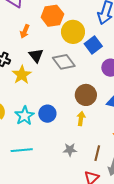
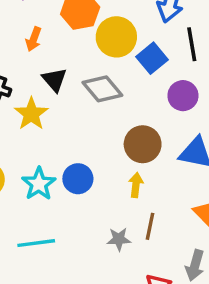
brown line: (97, 153) -> (150, 226), moved

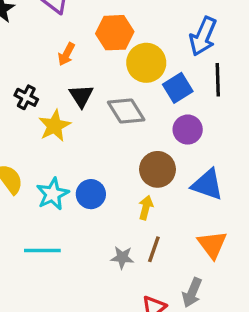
purple circle: (183, 96) -> (188, 130), moved

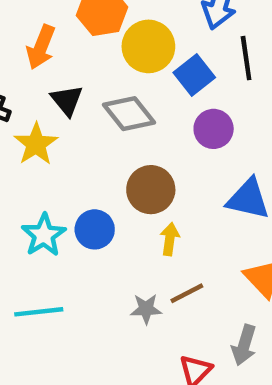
orange arrow: (66, 54) -> (41, 47), size x1.4
brown circle: (158, 169) -> (151, 190), moved
brown line: (154, 249) -> (187, 293), turned 50

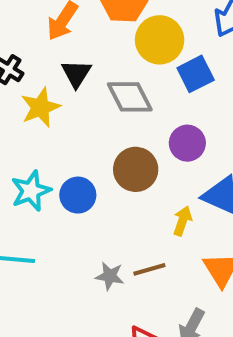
purple circle: (214, 129) -> (187, 143), moved
yellow arrow: (170, 239) -> (182, 221), moved

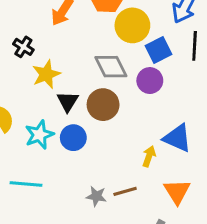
black triangle: (76, 74) -> (68, 101), moved
purple circle: (187, 143) -> (150, 81), moved
brown circle: (136, 169) -> (103, 105), moved

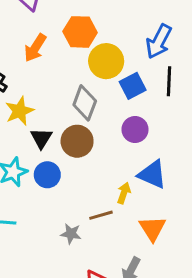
gray diamond: (111, 67) -> (85, 103), turned 48
purple circle: (150, 81) -> (135, 129), moved
brown line: (125, 191) -> (101, 215), moved

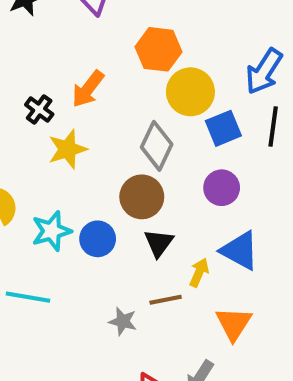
orange arrow: (35, 48) -> (88, 89), moved
black triangle: (41, 138) -> (159, 243), moved

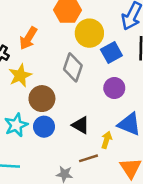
brown circle: (142, 197) -> (42, 99), moved
black triangle: (159, 243) -> (81, 125), turned -30

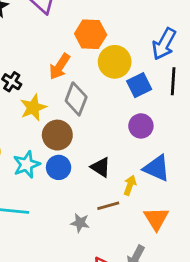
orange arrow: (28, 38) -> (59, 67), moved
gray diamond: (73, 67) -> (76, 99), moved

